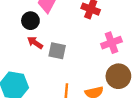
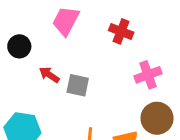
black circle: (30, 21) -> (19, 46), moved

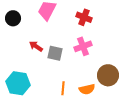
black circle: (19, 46) -> (13, 18), moved
pink cross: (148, 75) -> (83, 46), moved

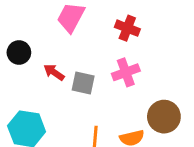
black circle: (13, 18) -> (19, 52), moved

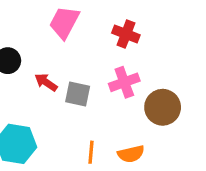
brown circle: (164, 117) -> (163, 107), moved

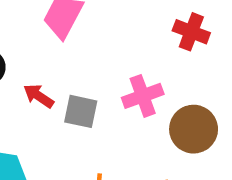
red cross: (126, 34) -> (191, 32), moved

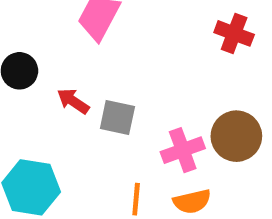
pink cross: (143, 96) -> (183, 150), moved

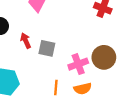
red arrow: (73, 101) -> (26, 41), turned 32

